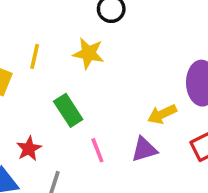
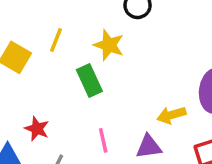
green rectangle: (68, 110) -> (89, 80), moved
red star: (29, 149) -> (37, 129), turned -30

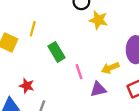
yellow star: (109, 45) -> (98, 20), moved
pink line: (103, 140) -> (79, 72), moved

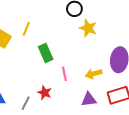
red star: (27, 86) -> (45, 93), moved
purple triangle: (98, 89) -> (89, 99), moved

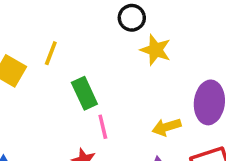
pink line: (64, 74) -> (103, 127), moved

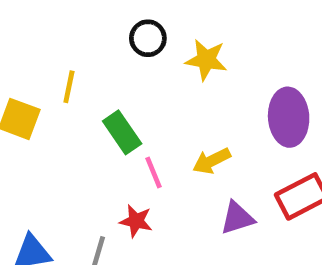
black circle: (132, 18) -> (148, 38), moved
yellow arrow: (166, 127) -> (212, 161), moved

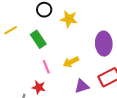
yellow line: (69, 87) -> (11, 30), turned 48
green rectangle: (122, 132) -> (38, 39), moved

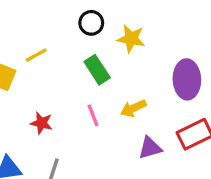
green rectangle: (38, 39) -> (97, 70), moved
red star: (39, 87) -> (41, 123), moved

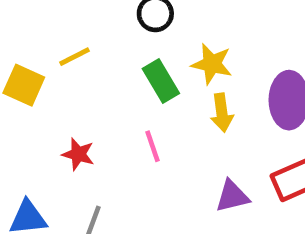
yellow star: (131, 39) -> (212, 64), moved
yellow arrow: (133, 108) -> (222, 113), moved, turned -75

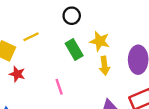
pink line: (152, 146) -> (59, 87), moved
red star: (78, 154) -> (17, 74), moved

